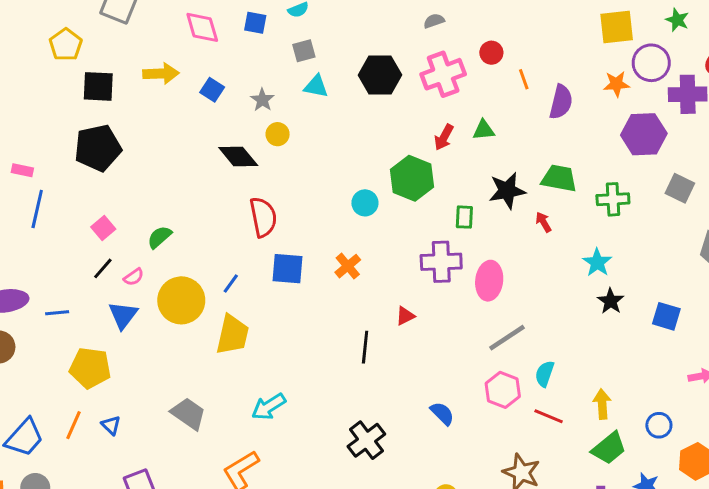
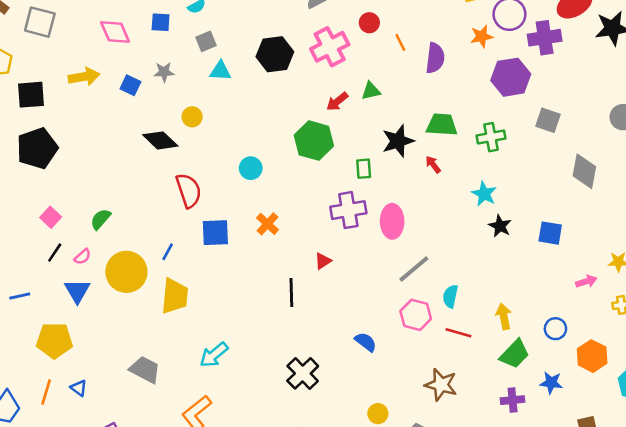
gray star: (262, 100) -> (164, 72), moved, turned -30
red arrow: (444, 137) -> (337, 102), turned 30
cyan circle: (365, 203) -> (251, 168), moved

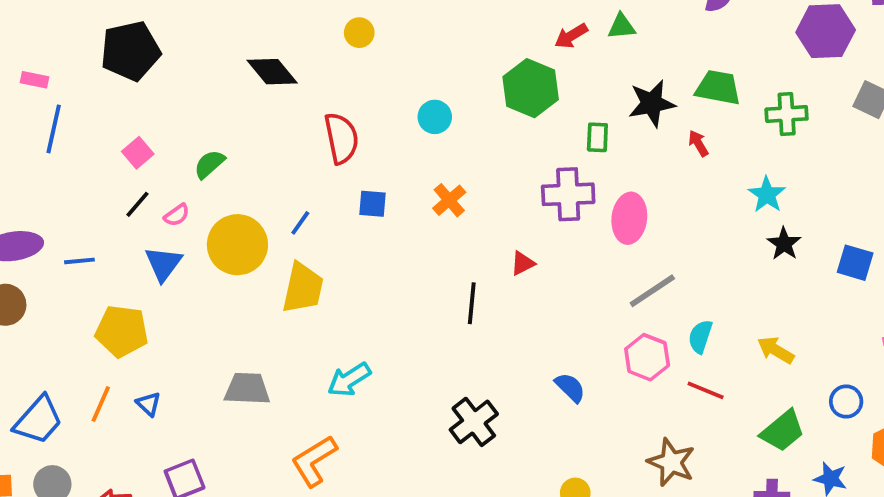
black diamond: (160, 140) -> (272, 72), moved
blue square: (215, 233) -> (373, 204), size x0.7
yellow arrow: (504, 316) -> (776, 350), moved, turned -55
gray trapezoid: (145, 370) -> (247, 389), turned -32

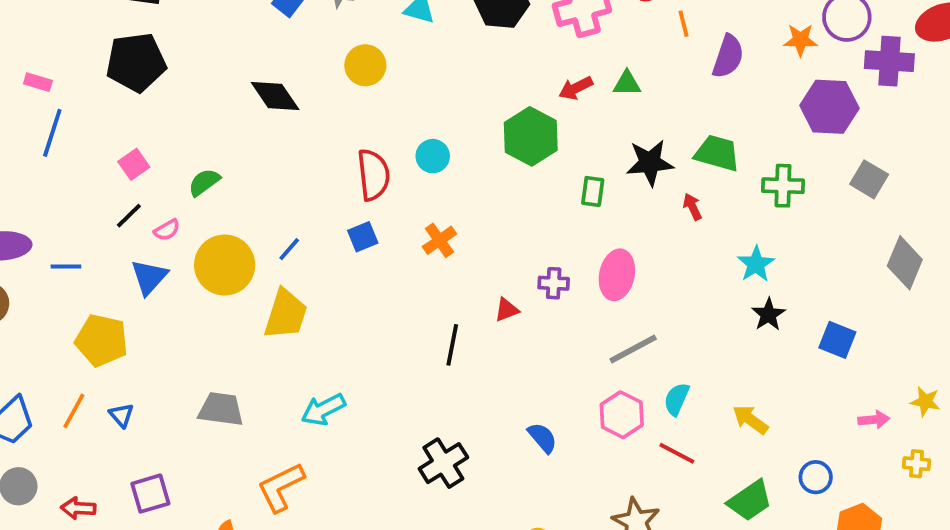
yellow circle: (359, 33) -> (365, 65), size x1.4
red semicircle: (341, 138) -> (373, 175), moved
purple cross: (568, 194) -> (554, 283), moved, size x0.6
blue square: (373, 204) -> (363, 237), turned -32

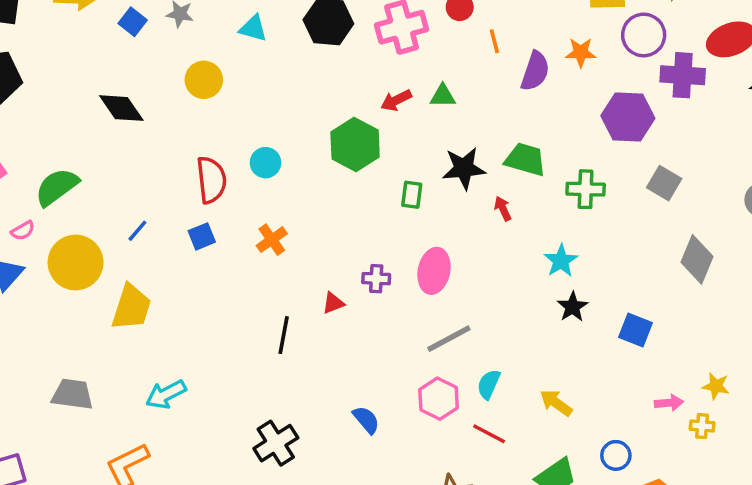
orange star: (800, 40) -> (581, 52), moved
green semicircle: (204, 182) -> (57, 187), size x1.5
blue line: (289, 249) -> (137, 231), moved
yellow cross: (916, 464) -> (702, 426), moved

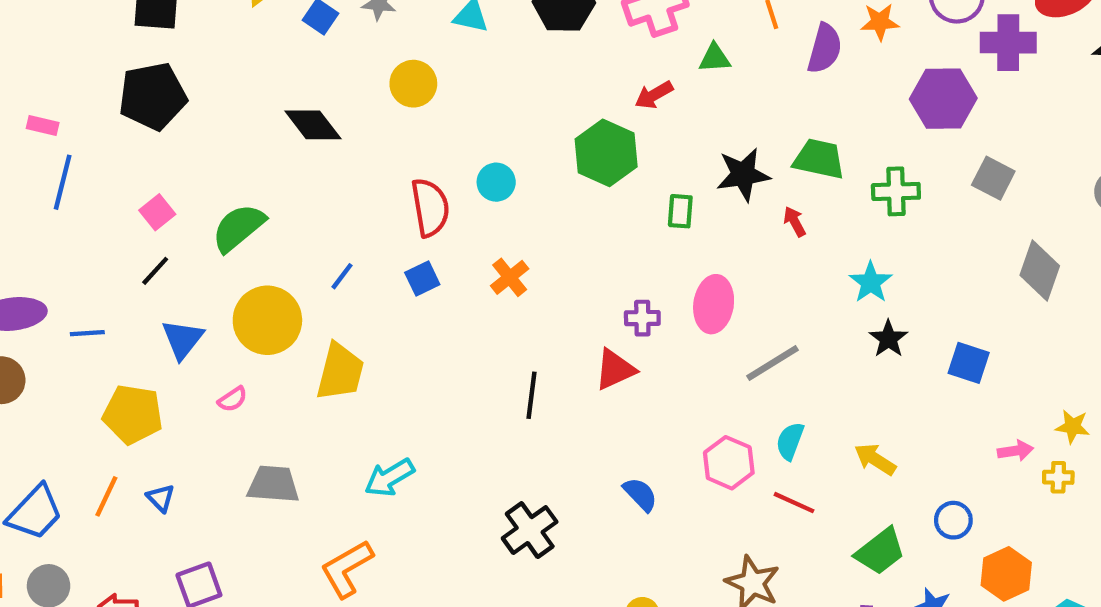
green triangle: (443, 96) -> (715, 58), moved
pink semicircle: (23, 231) -> (233, 399), moved
red triangle: (333, 303) -> (615, 370), moved, size x1.5
gray line: (449, 339) -> (772, 363), moved

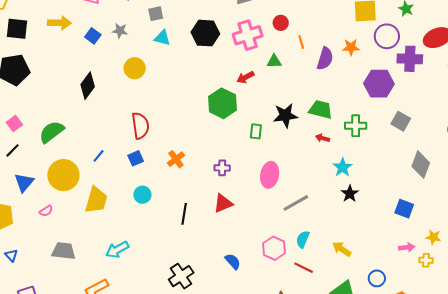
black diamond: (313, 125) -> (88, 86), turned 72
cyan circle: (496, 182) -> (142, 195), moved
red arrow: (795, 222) -> (323, 138), moved, turned -48
purple cross: (642, 318) -> (222, 168), moved
blue square: (969, 363) -> (404, 209), moved

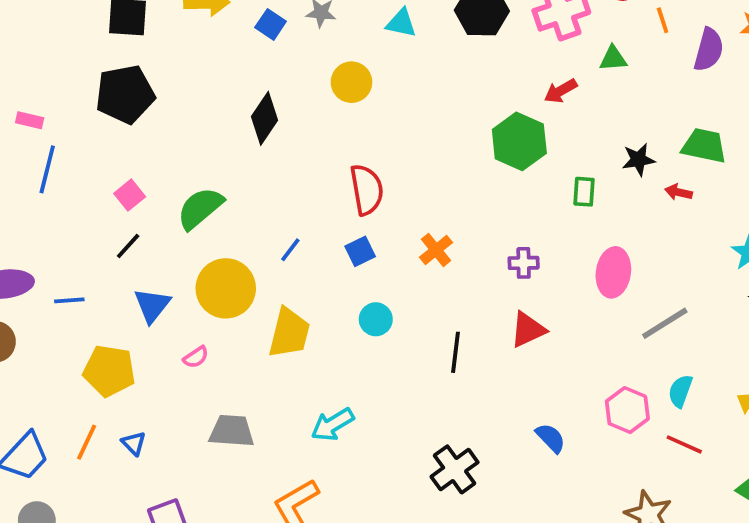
black star: (285, 115) -> (638, 160), size x0.7
red arrow: (323, 138) -> (679, 192), moved

